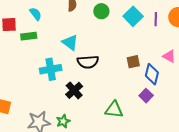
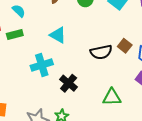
black semicircle: (88, 62) -> (101, 52), moved
brown square: (133, 62) -> (125, 46), turned -32

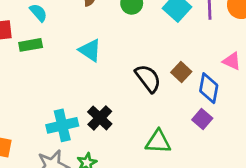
black semicircle: (101, 52) -> (148, 78), turned -120
cyan cross: (42, 65) -> (62, 125), moved

